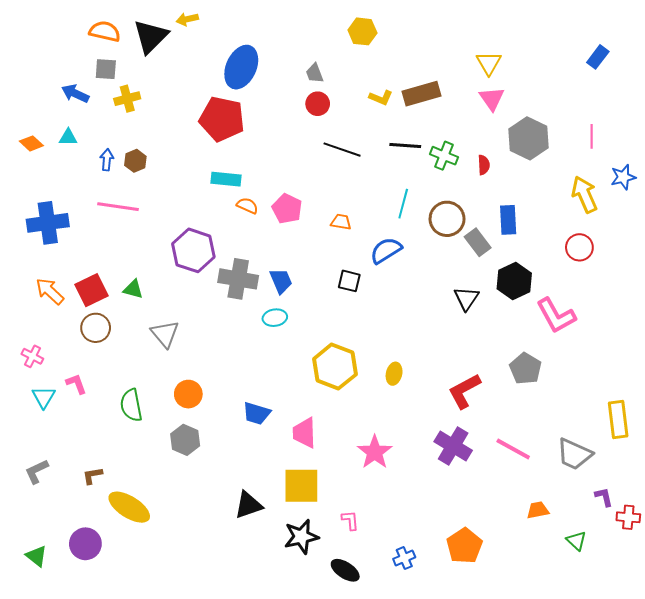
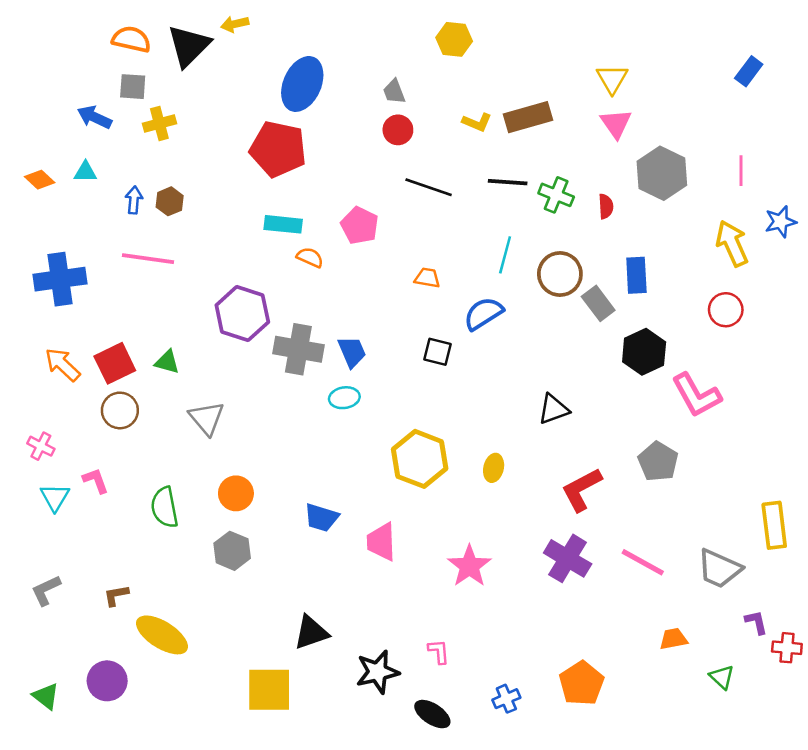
pink pentagon: (287, 209) -> (360, 226), moved
black triangle: (466, 298) -> (554, 409), moved, turned 36
yellow square: (301, 486) -> (269, 690), moved

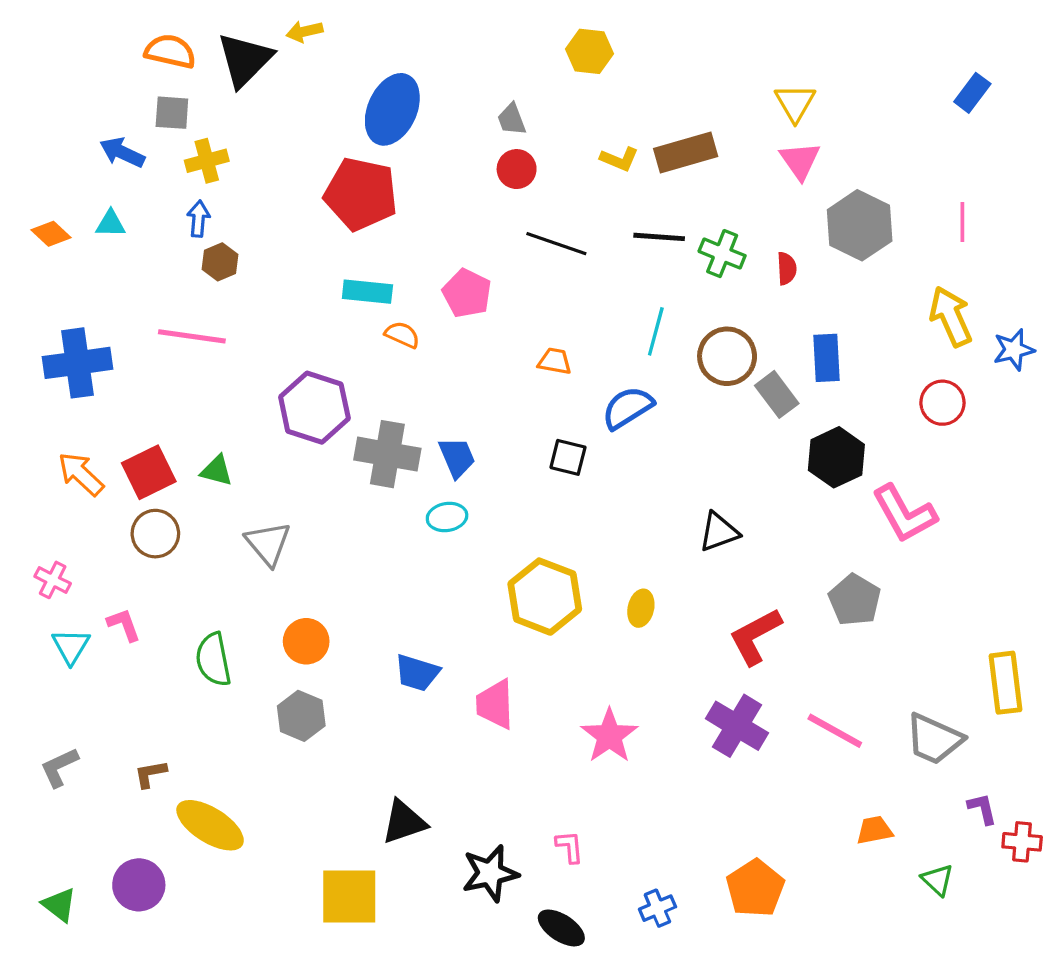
blue arrow: (134, 200) -> (198, 219), moved
blue star: (781, 222) -> (1014, 350), moved

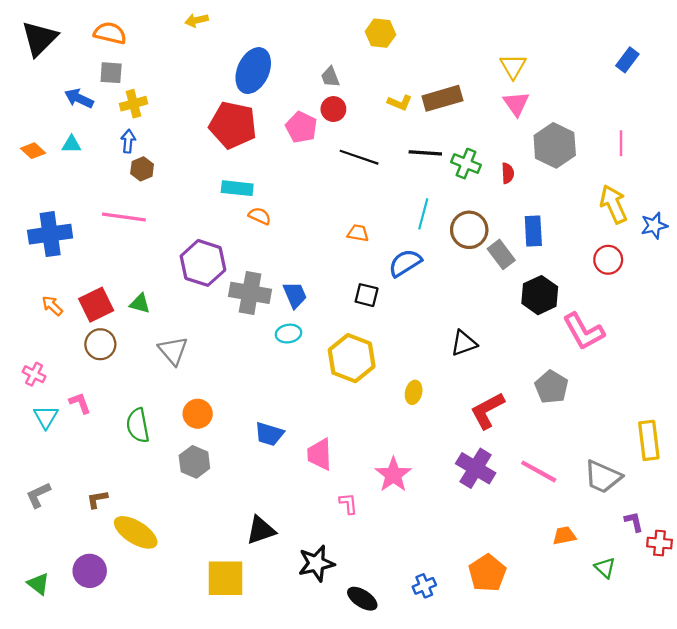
black triangle: (245, 60) -> (39, 38), moved
pink pentagon: (467, 293) -> (301, 127), moved
orange arrow: (81, 474) -> (52, 306), size x0.7
yellow hexagon: (545, 597) -> (352, 358), moved
pink L-shape: (570, 847) -> (348, 504), moved

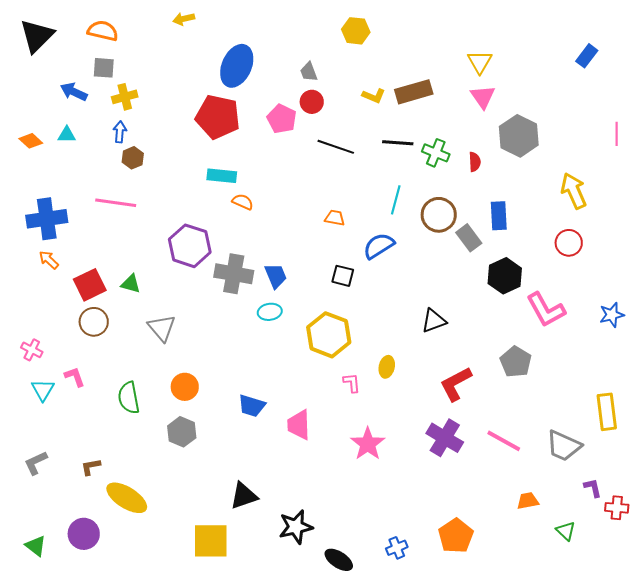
pink line: (621, 143) -> (617, 134), moved
blue star: (654, 226) -> (612, 315), moved
orange arrow: (52, 306) -> (49, 260), moved
pink L-shape: (348, 504) -> (352, 383), moved

